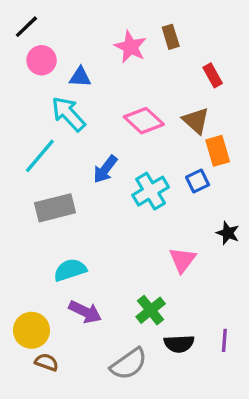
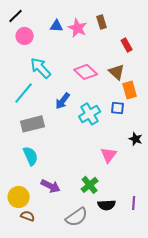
blue triangle: (80, 77) -> (57, 26), moved
blue square: (198, 181) -> (118, 108), turned 32
cyan semicircle: (70, 270) -> (31, 156), moved, turned 84

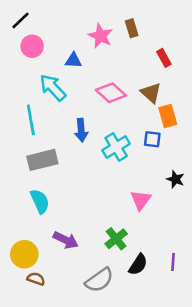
blue triangle: (57, 26) -> (73, 60), moved
cyan line: (24, 93) -> (31, 120), turned -50
blue arrow: (63, 101) -> (81, 130), turned -42
black semicircle: (107, 205) -> (138, 265), turned -54

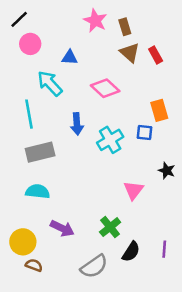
pink star: (101, 36) -> (95, 21), moved
brown triangle: (151, 93) -> (130, 53), moved
cyan semicircle: (40, 201) -> (38, 191), turned -60

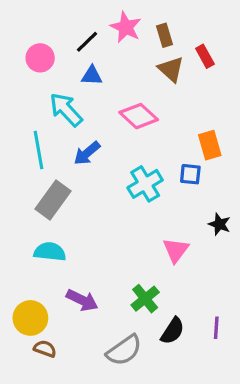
black line: (19, 19) -> (87, 42), moved
red rectangle: (156, 55) -> (205, 56), moved
blue arrow: (77, 124) -> (87, 153), moved, turned 55
gray rectangle: (40, 152) -> (53, 200), turned -40

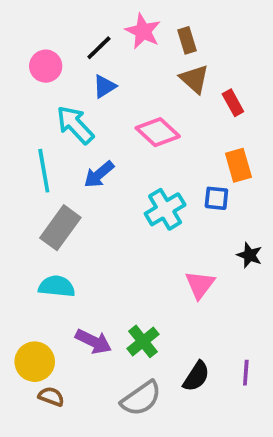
red rectangle: (205, 56) -> (233, 103), moved
blue triangle: (92, 76) -> (104, 86), turned -35
green cross: (145, 299) -> (143, 341), moved

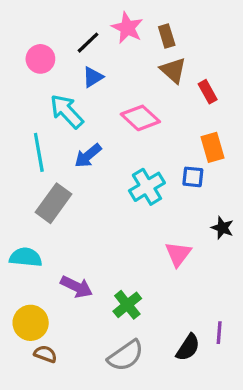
cyan semicircle: (57, 286) -> (26, 257), moved
purple arrow: (93, 341) -> (76, 287), moved
black semicircle: (196, 376) -> (188, 347), moved

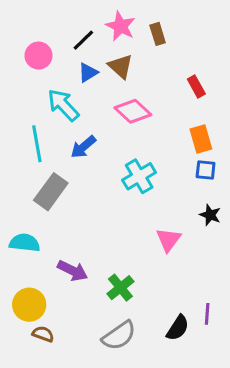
brown triangle: (173, 70) -> (120, 66), moved
blue square: (193, 177) -> (206, 170), moved

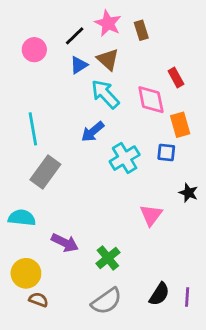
cyan arrow: (63, 105) -> (105, 94), moved
pink diamond: (133, 111) -> (151, 100), moved, turned 36
blue arrow: (83, 147) -> (93, 132), moved
blue square: (206, 170) -> (166, 152), moved
purple line: (207, 314) -> (187, 297), moved

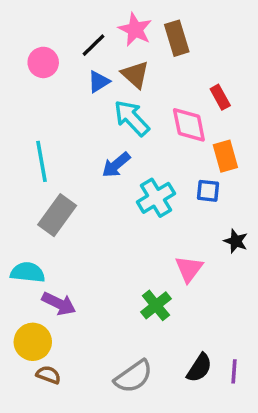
brown rectangle: (141, 30) -> (177, 38), size x1.4
purple arrow: (65, 243) -> (59, 304), moved
green cross: (108, 258) -> (156, 305), moved

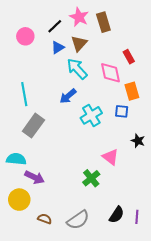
brown triangle: (135, 75) -> (79, 43), turned 30
pink triangle: (189, 269) -> (111, 157), turned -30
brown semicircle: (48, 375) -> (45, 219), moved

